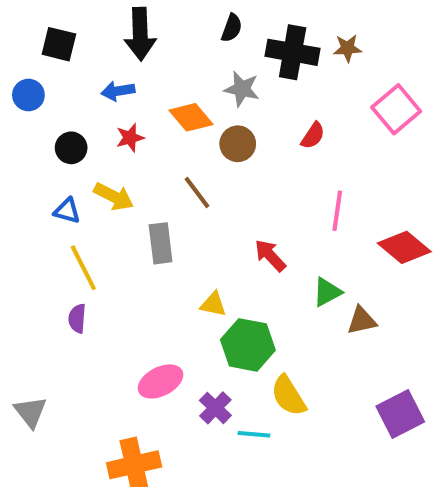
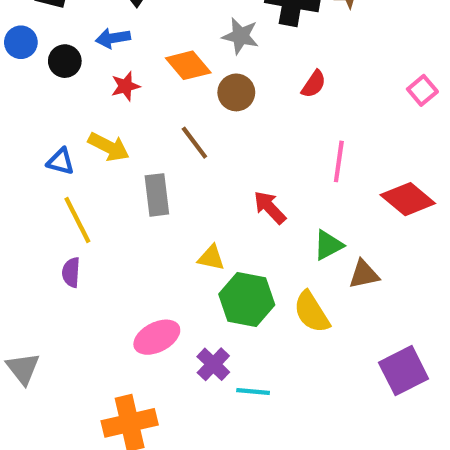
pink square: (396, 109) -> (422, 90), moved, size x0.6
black circle: (71, 148) -> (65, 61), moved
yellow semicircle: (289, 396) -> (312, 312), moved

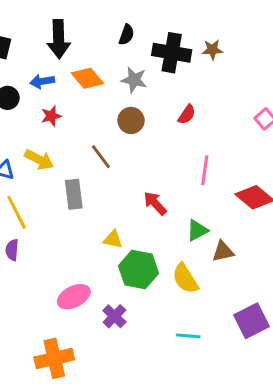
orange diamond: (188, 65) -> (87, 78), moved
cyan line: (253, 392) -> (188, 336), moved

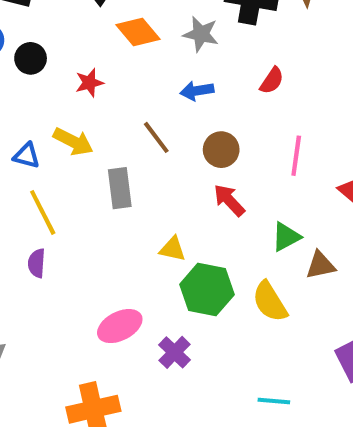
blue arrow: (42, 81) -> (197, 91), moved
brown circle: (131, 120) -> (221, 150), moved
cyan line: (188, 336) -> (274, 401), moved

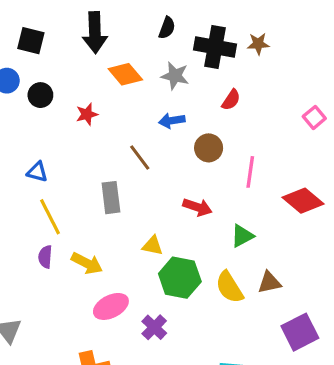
red semicircle: (272, 81) -> (231, 100), moved
yellow arrow: (73, 141) -> (87, 263), moved
brown circle: (221, 150) -> (209, 148), moved
red arrow: (229, 200) -> (197, 207), turned 152
brown triangle: (321, 265) -> (269, 282), moved

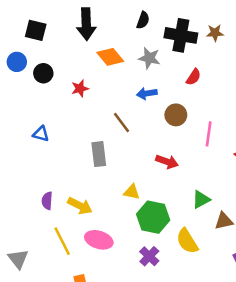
yellow line: (50, 217) -> (62, 241), moved
green triangle: (242, 236) -> (201, 199), moved
yellow semicircle: (229, 287) -> (187, 241), moved
pink ellipse: (111, 306) -> (99, 240), turned 44
purple cross: (154, 327) -> (149, 256), moved

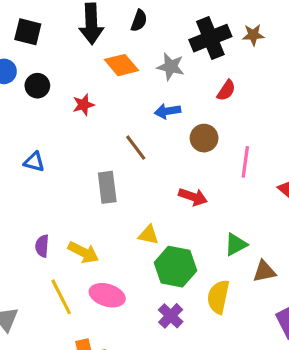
black semicircle: (143, 20) -> (139, 21), moved
black cross: (181, 35) -> (210, 38), turned -32
yellow semicircle: (187, 241) -> (218, 297), turned 44

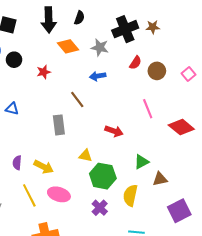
brown circle: (204, 138) -> (157, 71), moved
pink line: (245, 162) -> (148, 109), turned -30

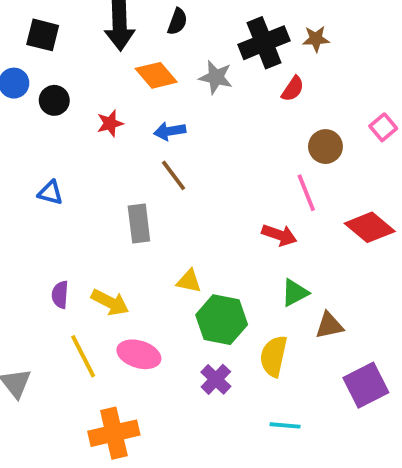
red semicircle: (135, 63) -> (293, 89), moved
brown circle: (157, 71) -> (325, 147), moved
blue arrow: (98, 76) -> (170, 131), moved
red arrow: (114, 131) -> (279, 235), moved

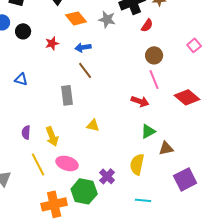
brown circle: (325, 147) -> (154, 55), moved
yellow arrow: (110, 302) -> (52, 136), turned 42
green hexagon: (222, 320) -> (84, 191), moved

